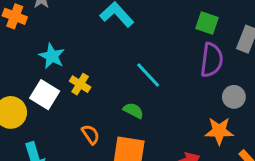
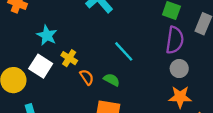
gray circle: (234, 97) -> (179, 69), moved
orange semicircle: (91, 134) -> (87, 77), moved

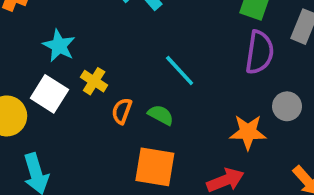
gray circle: (179, 69) -> (287, 106), moved
orange semicircle: (87, 77) -> (122, 111), turned -126
orange star: (180, 97) -> (248, 132), moved

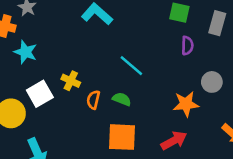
cyan star: (59, 46) -> (25, 52), moved
purple semicircle: (259, 52) -> (187, 46), size x0.6
white square: (49, 94) -> (40, 94), turned 35

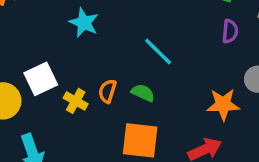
cyan star: (25, 52) -> (84, 23), moved
yellow cross: (71, 81) -> (76, 101), moved

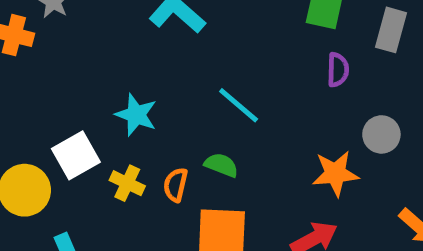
cyan star: (84, 23) -> (136, 115), moved
orange semicircle: (107, 91) -> (176, 185), moved

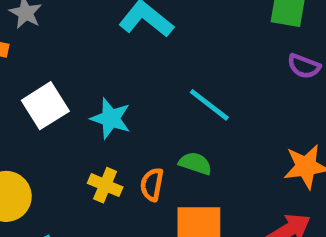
purple semicircle: (338, 70) -> (304, 66), turned 112
white square: (76, 155) -> (45, 106), moved

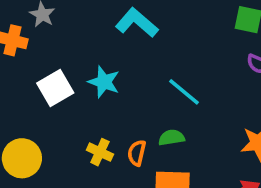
cyan star: (111, 119) -> (104, 82), moved
green semicircle: (195, 163) -> (171, 138), turned -30

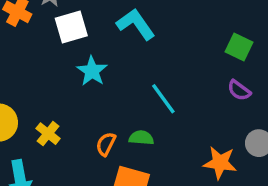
white square: (55, 88) -> (71, 27), moved
yellow cross: (100, 152) -> (48, 134), moved

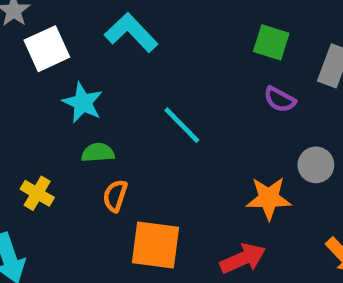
green semicircle: (141, 138) -> (98, 153), moved

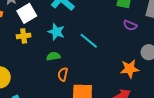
cyan star: (83, 103) -> (56, 32), moved
yellow cross: (37, 193) -> (24, 36), moved, turned -32

